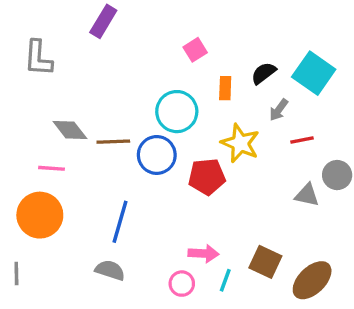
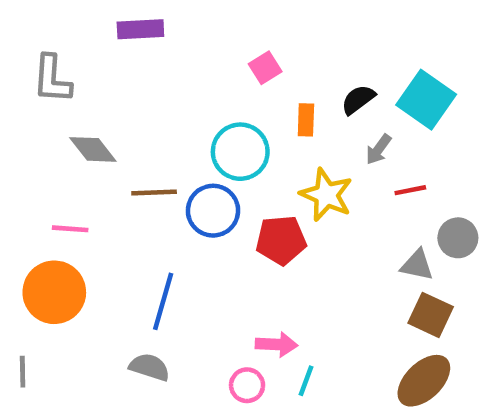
purple rectangle: (103, 21) -> (140, 29), turned 56
gray diamond: (70, 130) -> (93, 149), moved
brown square: (265, 262) -> (431, 315), moved

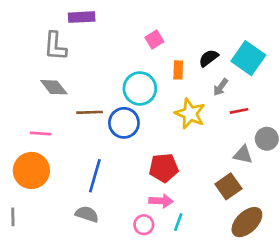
gray L-shape: (52, 79) -> (55, 46), moved
red pentagon: (281, 240) -> (164, 168), moved
brown square: (431, 315) -> (228, 186), moved, turned 30

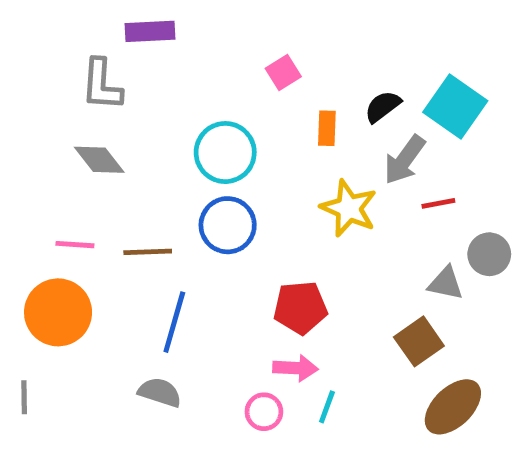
gray arrow: (221, 87) -> (404, 160), size x1.5
cyan circle: (140, 88) -> (225, 153), moved
brown line: (90, 112) -> (148, 252), moved

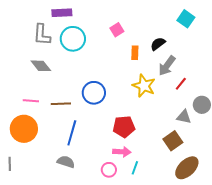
cyan square: (455, 106) -> (186, 19), moved, size x0.7
cyan circle: (225, 153) -> (73, 39), moved
red line: (438, 203) -> (181, 84), turned -40

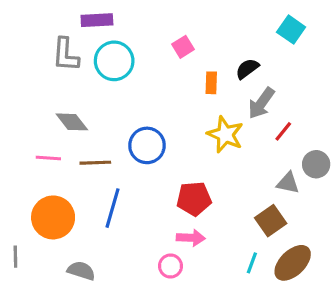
gray diamond: (41, 66) -> (72, 122), moved
orange circle: (24, 129) -> (53, 217), moved
gray semicircle: (66, 162) -> (81, 271), moved
cyan line: (135, 168) -> (252, 263), moved

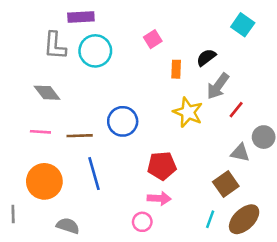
gray diamond: (72, 122) -> (47, 93), moved
blue line: (113, 208) -> (94, 174), turned -32

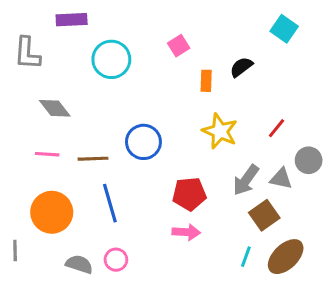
purple rectangle: (81, 17) -> (72, 20), moved
gray L-shape: (55, 46) -> (27, 53), moved
gray arrow: (218, 86) -> (246, 180), moved
pink circle: (142, 222) -> (116, 260), moved

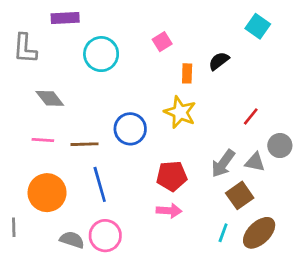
yellow star: (220, 131) -> (180, 112), moved
pink circle: (116, 260) -> (105, 236), size x1.5

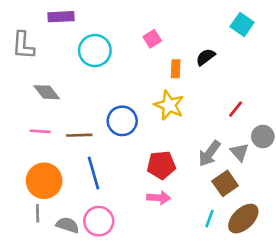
gray triangle: (255, 162) -> (239, 152), turned 36
gray line: (14, 227) -> (38, 213), moved

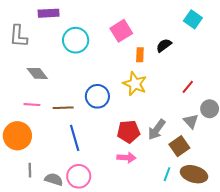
pink square: (152, 39) -> (121, 31), size x1.5
gray arrow: (209, 153) -> (157, 130), moved
orange circle: (44, 181) -> (17, 136), moved
brown ellipse: (243, 219) -> (194, 174), turned 60

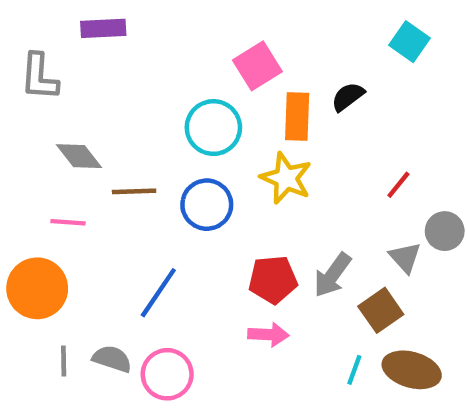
cyan circle: (76, 40) -> (213, 128), moved
orange rectangle: (140, 55) -> (297, 117), size x1.5
brown line: (63, 108) -> (134, 191), moved
blue line: (75, 138) -> (158, 293), turned 50
gray semicircle: (54, 179) -> (112, 359), moved

